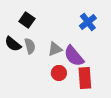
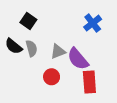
red circle: (59, 73) -> (52, 77), moved

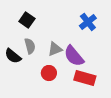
black semicircle: (14, 46) -> (13, 56), moved
red rectangle: (89, 82) -> (85, 78), turned -70

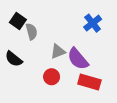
black square: (27, 20) -> (18, 21), moved
gray semicircle: (30, 46) -> (32, 32), moved

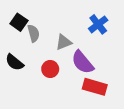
gray triangle: (58, 52) -> (64, 42), moved
red circle: (52, 77) -> (50, 69), moved

